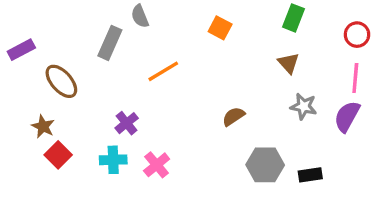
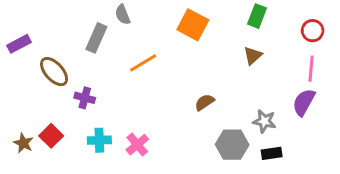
orange square: (220, 28) -> (193, 25), size x1.5
brown triangle: (289, 63) -> (253, 55), turned 30
gray star: (304, 106) -> (264, 121), moved
purple cross: (127, 123) -> (85, 98), moved, turned -36
brown star: (43, 126) -> (23, 143), moved

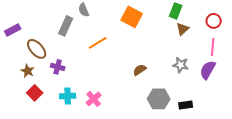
brown triangle: (253, 55) -> (183, 29), moved
gray star: (264, 121) -> (181, 65), moved
brown star: (23, 143) -> (28, 71), moved

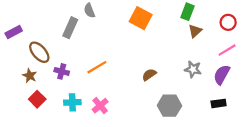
orange line: (98, 43) -> (97, 67), moved
pink line: (213, 47) -> (227, 50), turned 54
black rectangle: (186, 105) -> (219, 103), moved

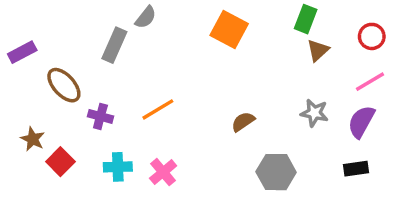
gray semicircle: (89, 11) -> (146, 17), turned -120
brown star: (30, 76) -> (33, 139), moved

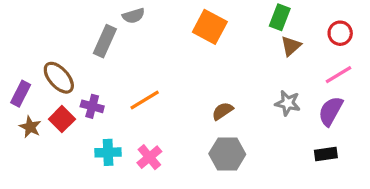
gray semicircle: (146, 17) -> (134, 16), turned 35
purple rectangle: (22, 52) -> (21, 94), moved, turned -35
red square: (60, 162) -> (62, 119), moved
gray hexagon: (276, 172) -> (227, 154), moved

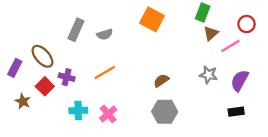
gray semicircle: (134, 16) -> (105, 34), moved
pink line: (339, 75) -> (230, 46), moved
brown star: (30, 127) -> (23, 101), moved

